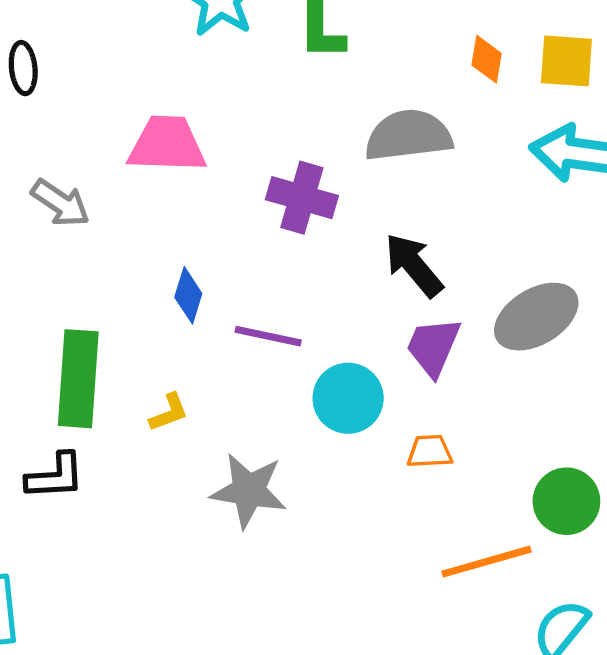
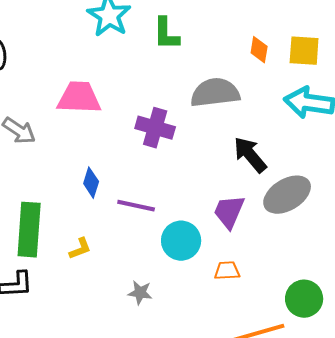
black arrow: (414, 265) -> (250, 155), moved
gray star: (249, 491) -> (140, 293), moved, size x0.6

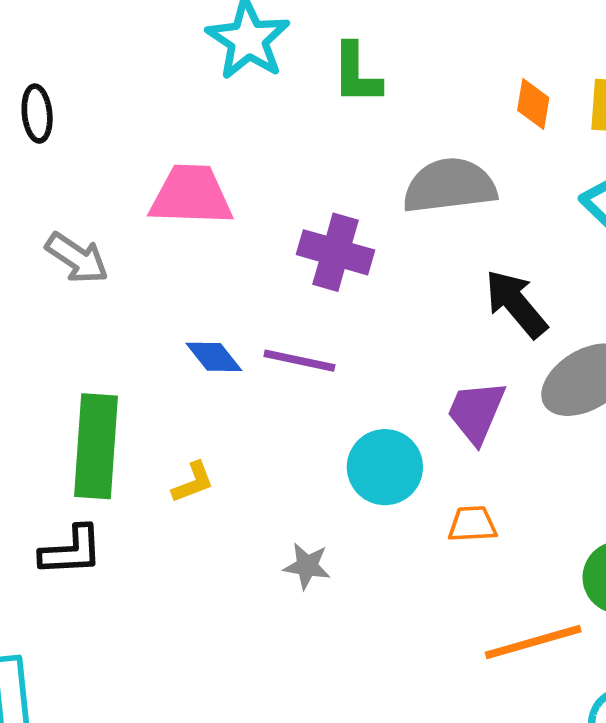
blue diamond: (91, 183) -> (214, 357), turned -56
purple line: (136, 206) -> (299, 361), moved

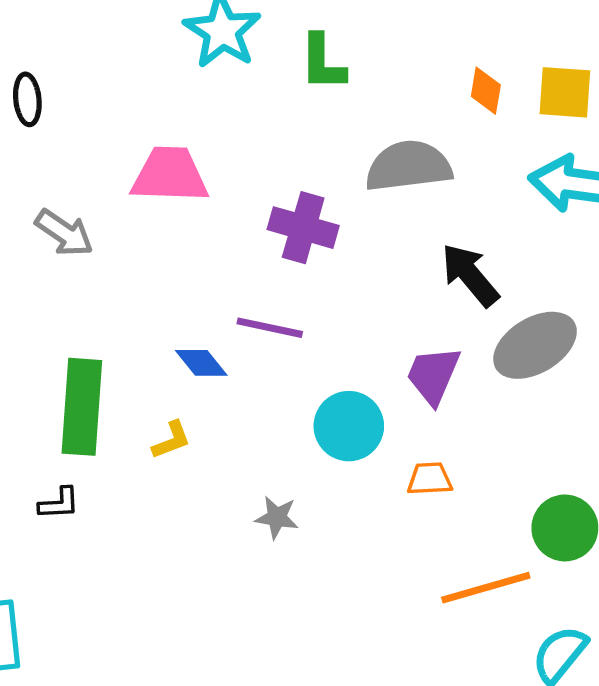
blue diamond: (214, 357) -> (201, 363), moved
black L-shape: (71, 551) -> (59, 503), size x0.7

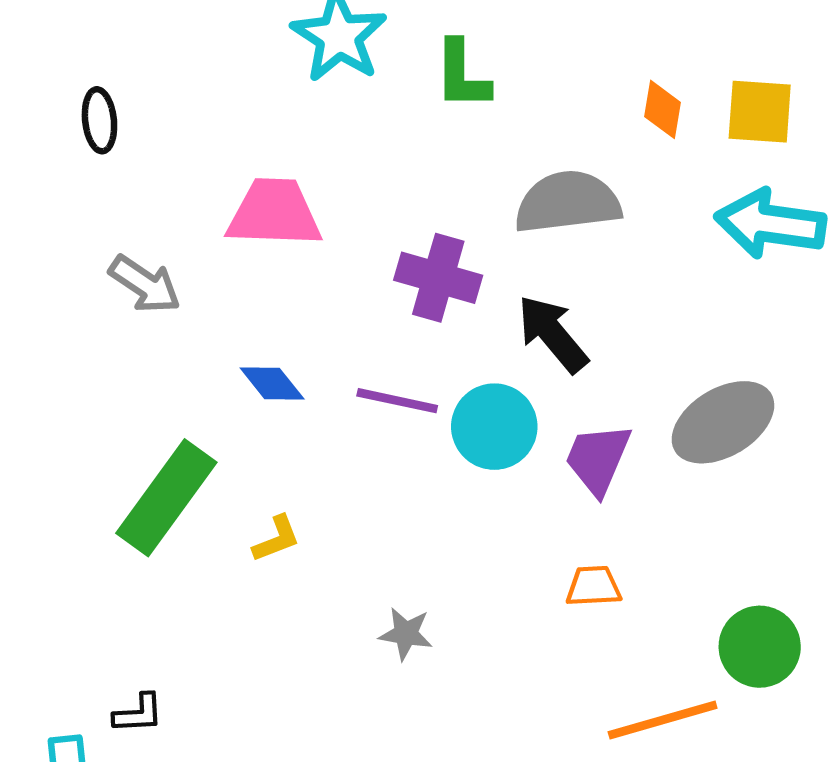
black arrow: (470, 275) -> (553, 334), moved
blue diamond: (201, 363) -> (272, 383), moved
green rectangle: (82, 407) -> (166, 498), turned 32
cyan circle: (349, 426) -> (494, 427), moved
black L-shape: (59, 503) -> (138, 714), moved

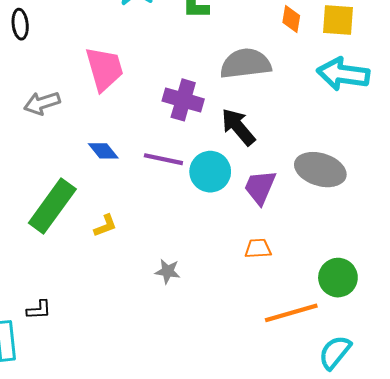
pink trapezoid: (274, 213) -> (104, 69), turned 72
gray arrow: (145, 284) -> (42, 103), turned 128
gray ellipse: (723, 422) -> (320, 170), turned 48

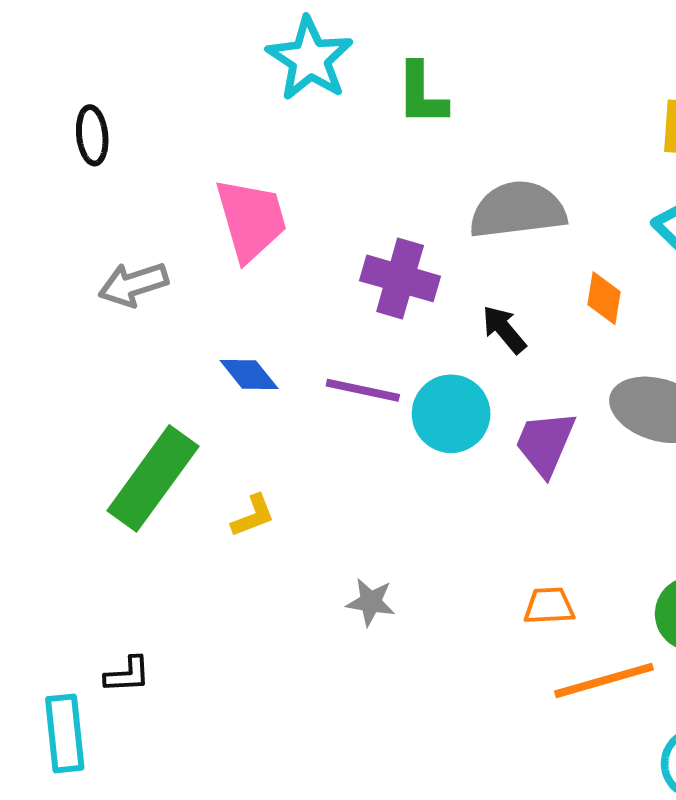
orange diamond: (291, 19) -> (604, 298), moved
black arrow: (238, 127) -> (504, 329), size x0.7
orange trapezoid: (258, 248) -> (549, 606), moved

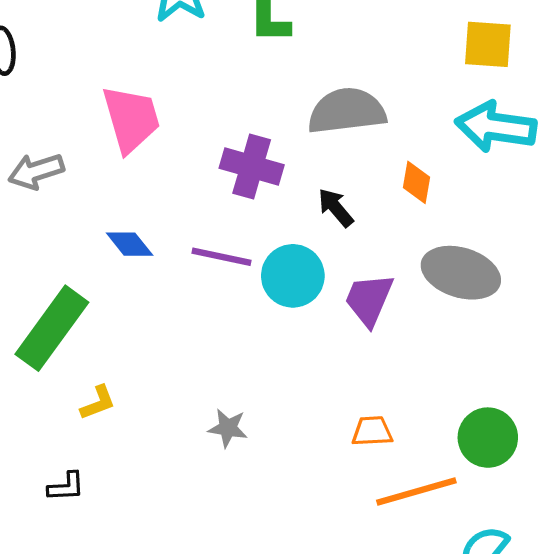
yellow L-shape: (253, 516) -> (98, 403), moved
black L-shape: (127, 675) -> (66, 487), moved

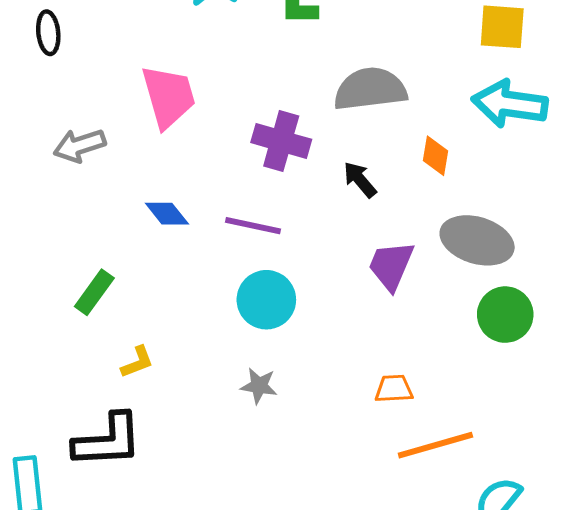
cyan circle: (293, 276) -> (266, 300), moved
green rectangle: (52, 328) -> (94, 292), size x0.6
green circle: (488, 438) -> (505, 315), moved
black L-shape: (66, 487) -> (108, 441), size x2.0

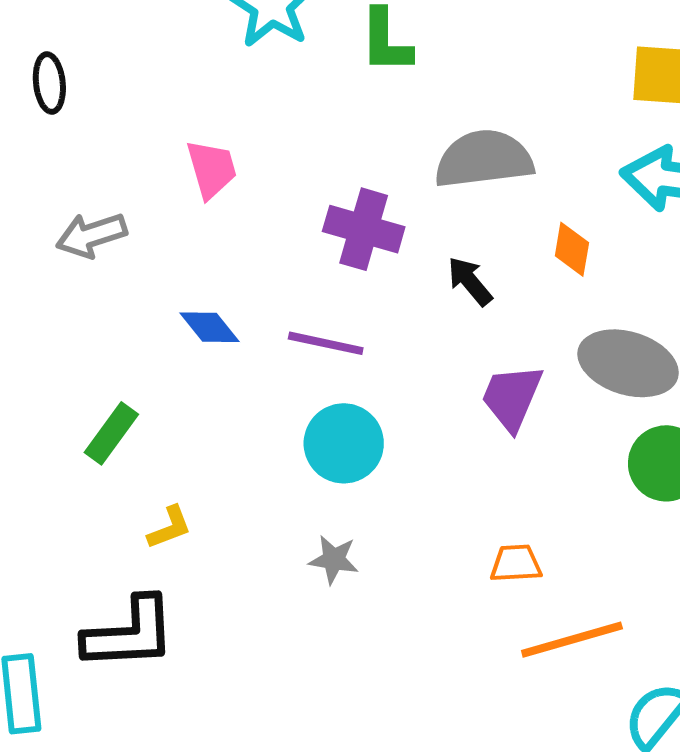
pink trapezoid: (168, 96) -> (212, 169), size x0.7

